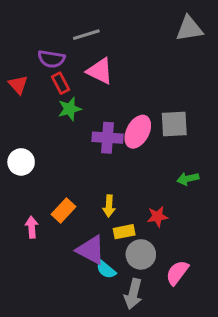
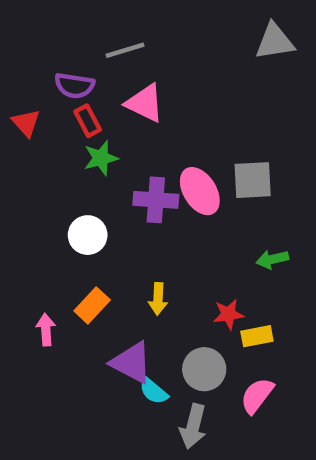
pink ellipse: (138, 132) -> (200, 191), turned -60
white circle: (21, 162) -> (88, 235), moved
yellow rectangle: (124, 232) -> (257, 336), moved

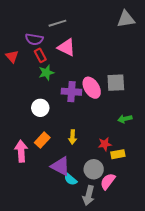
pink arrow: (46, 330) -> (21, 151), size x1.5
pink semicircle: (257, 396) -> (108, 181), moved

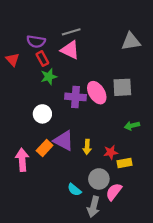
gray triangle: (126, 19) -> (131, 41), moved
gray line: (57, 23) -> (71, 32), moved
yellow arrow: (72, 137) -> (87, 147), moved
purple triangle: (60, 166) -> (64, 141), moved

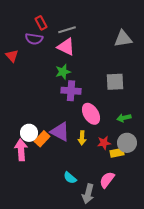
red rectangle: (42, 59) -> (41, 23), moved
green star: (49, 77) -> (63, 72), moved
pink ellipse: (97, 93) -> (91, 114), moved
white circle: (42, 114) -> (29, 133), moved
gray circle: (99, 179) -> (127, 143), moved

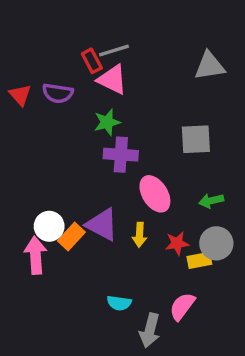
red rectangle: (41, 23) -> (92, 61), moved
purple semicircle: (34, 39) -> (58, 93), moved
cyan semicircle: (70, 178) -> (119, 303), turned -32

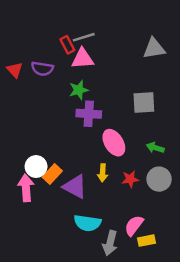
pink triangle: (112, 80) -> (82, 59), turned -30
green arrow: (211, 201) -> (155, 148), turned 30
purple triangle: (102, 225) -> (75, 187), moved
yellow rectangle: (199, 260) -> (146, 241), moved
cyan semicircle: (119, 303) -> (87, 223), size x1.5

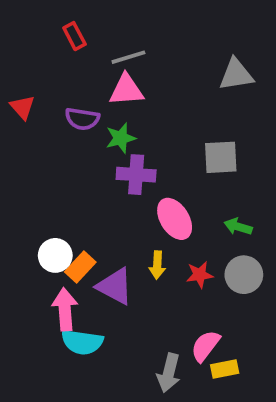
red rectangle: (67, 45) -> (74, 36), moved
purple semicircle: (42, 69) -> (82, 119), moved
pink arrow: (26, 188) -> (65, 309), moved
cyan semicircle: (87, 223) -> (82, 342), moved

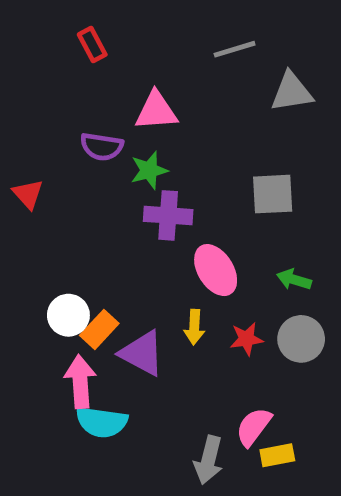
gray line: (128, 57) -> (235, 49), moved
red triangle: (23, 107) -> (28, 194), moved

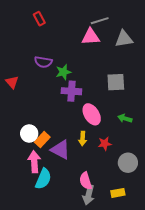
pink triangle: (156, 111) -> (91, 37), moved
gray circle: (301, 339) -> (128, 163), moved
cyan semicircle: (102, 422) -> (43, 179), turned -75
pink semicircle: (254, 427) -> (86, 181), moved, turned -54

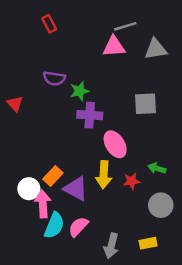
green arrow: (125, 118) -> (157, 168), moved
white circle: (29, 133) -> (29, 189), moved
yellow arrow: (83, 139) -> (104, 175), size x1.5
pink semicircle: (86, 181) -> (78, 227), moved, turned 60

